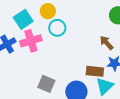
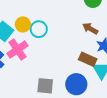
yellow circle: (48, 11) -> (23, 24), moved
brown rectangle: (95, 71) -> (88, 59), turned 36

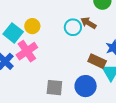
cyan circle: (39, 29) -> (73, 27), moved
brown arrow: (90, 29) -> (88, 23), moved

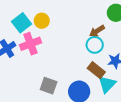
brown arrow: (88, 23) -> (97, 31), turned -77
cyan circle: (73, 27) -> (95, 45), moved

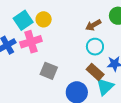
brown arrow: (97, 31) -> (93, 25), moved
gray square: (49, 86) -> (49, 71), moved

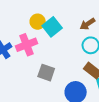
cyan square: (23, 20) -> (52, 27), moved

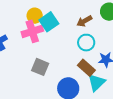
pink cross: (26, 45) -> (32, 31), moved

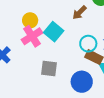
cyan square: (49, 22) -> (54, 32), moved
cyan circle: (86, 43) -> (88, 44), moved

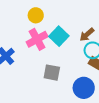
brown arrow: (80, 12) -> (87, 35), moved
yellow circle: (30, 20) -> (36, 15), moved

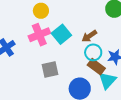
gray square: (52, 73) -> (50, 69), turned -30

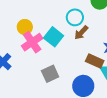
yellow circle: (41, 11) -> (25, 27), moved
cyan circle: (93, 52) -> (75, 17), moved

